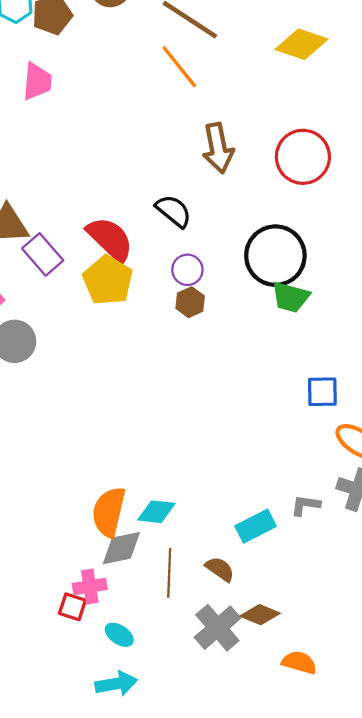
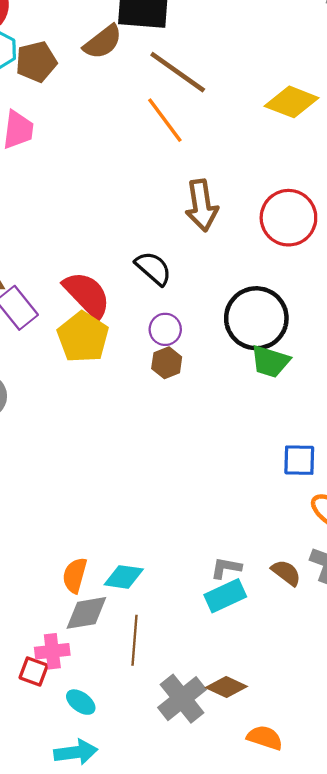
gray L-shape: (305, 505) -> (226, 568), moved
orange semicircle: (109, 512) -> (75, 575), size x0.7
brown semicircle: (220, 569) -> (286, 573), moved

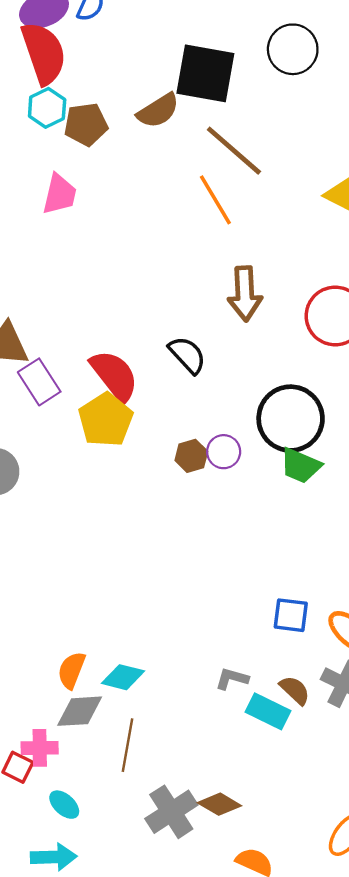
purple circle: (165, 329) -> (224, 452), moved
blue square: (299, 460) -> (291, 615), moved
cyan rectangle: (225, 596) -> (268, 711), moved, turned 45

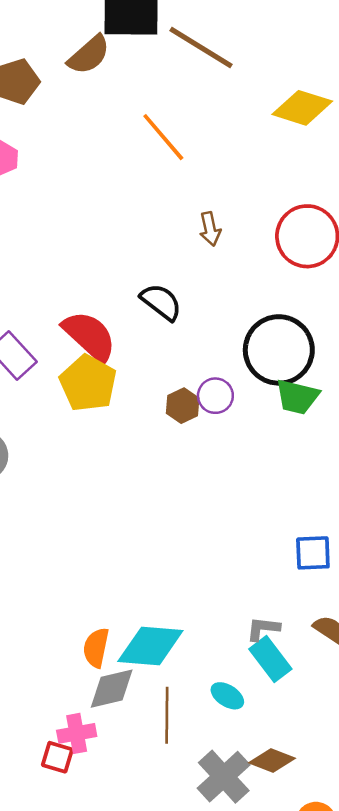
brown line: (234, 151) -> (201, 47), moved
brown arrow: (245, 294) -> (210, 229), size x0.6
cyan diamond: (123, 677) -> (150, 646), size x1.5
cyan rectangle: (268, 711) -> (270, 659), moved, turned 36
cyan ellipse: (64, 805) -> (227, 696), moved

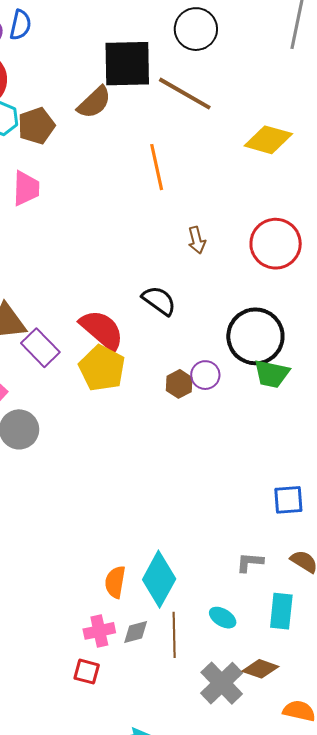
orange line: (163, 137) -> (157, 167), turned 30
cyan diamond: (150, 646) -> (159, 579), turned -64
cyan rectangle: (270, 659) -> (281, 611), moved, turned 45
gray diamond: (112, 689) -> (136, 632), moved, size x0.7
pink cross: (77, 733) -> (99, 631), moved

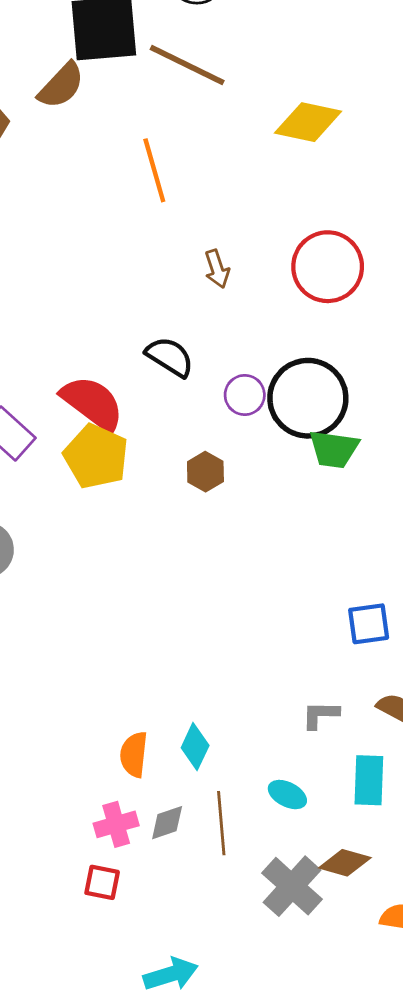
purple circle: (205, 375) -> (245, 395), moved
cyan diamond: (159, 579) -> (195, 747), size x0.6

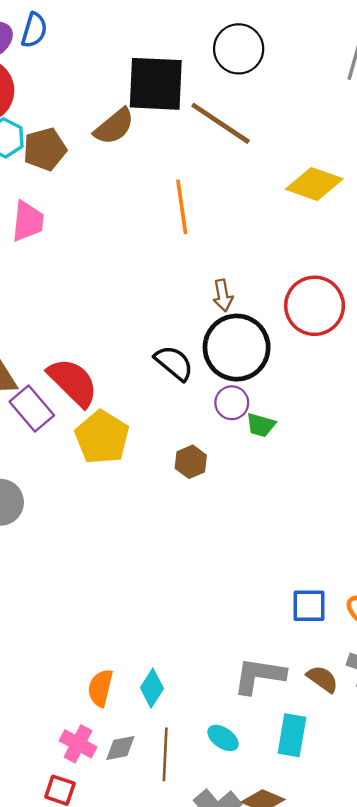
black circle: (308, 398) -> (237, 348), moved
red semicircle: (92, 403) -> (73, 382), moved
green trapezoid: (334, 449) -> (261, 425), moved, size x0.7
gray L-shape: (320, 715) -> (259, 676), size x1.6
pink cross: (116, 824) -> (78, 744), turned 36

